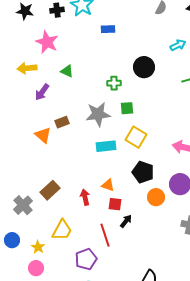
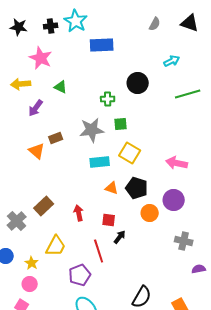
blue rectangle: (108, 29) -> (102, 45), size x1.6
orange triangle: (108, 185) -> (112, 188), moved

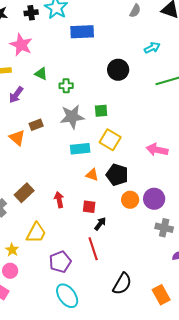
green cross: (108, 99) -> (66, 86), moved
purple circle: (174, 200) -> (154, 199), moved
red line: (99, 251) -> (93, 249), moved

